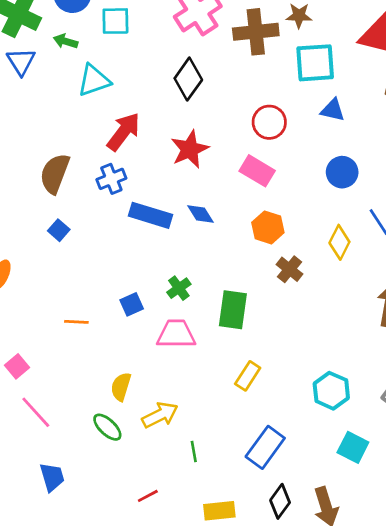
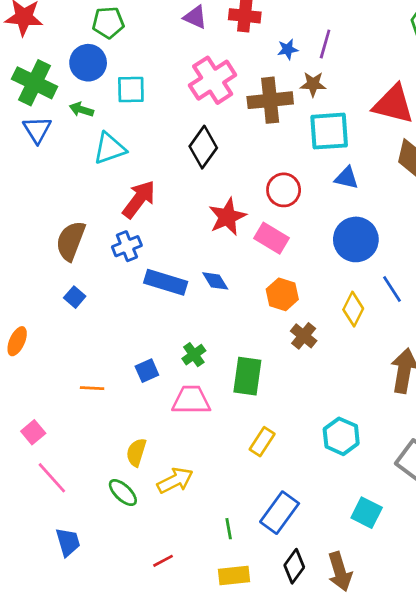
red star: (190, 149) -> (227, 217), moved
blue circle: (342, 172) -> (356, 239), size x1.4
cyan hexagon: (331, 391) -> (341, 436), moved
green line: (194, 451) -> (229, 529), moved

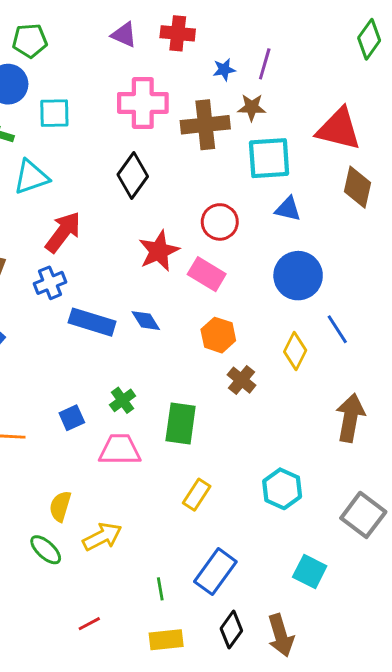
pink cross: (213, 80) -> (143, 103), turned 33

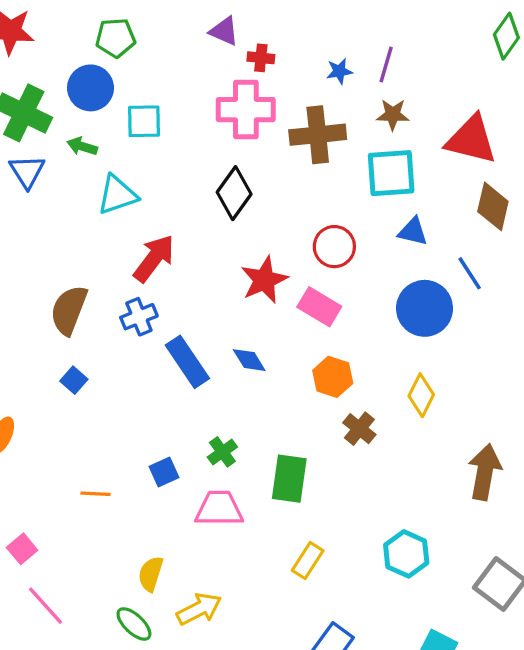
red cross: (178, 33) -> (261, 58), moved, size x0.7
brown star: (252, 107) -> (393, 115), moved
blue rectangle: (92, 322) -> (187, 362), turned 39
blue line: (337, 329) -> (470, 273), moved

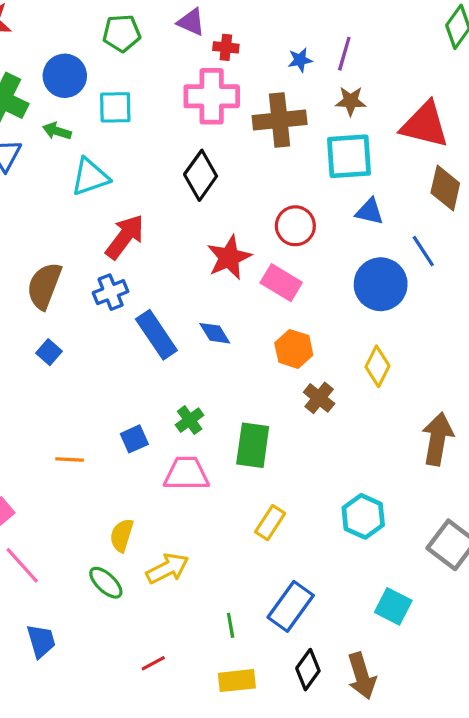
green pentagon: (116, 38) -> (122, 33), moved

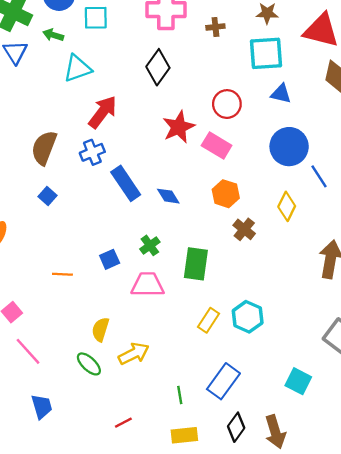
brown cross: (280, 120) -> (215, 27), size x0.5
blue line: (423, 251) -> (319, 176), moved
blue diamond: (215, 333) -> (168, 196), moved
cyan hexagon: (363, 516) -> (248, 317), moved

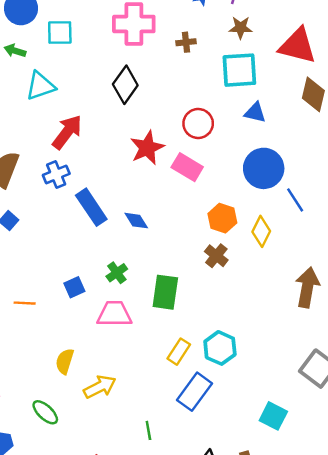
orange hexagon: (226, 194) -> (222, 218), moved
green ellipse: (89, 364) -> (45, 412), moved
blue rectangle: (223, 381) -> (194, 392), moved

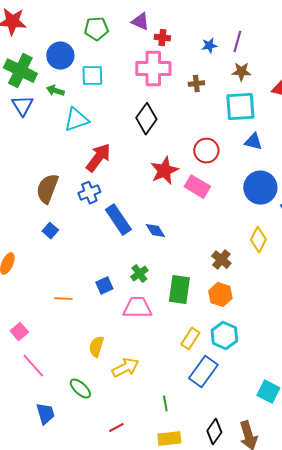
orange hexagon: (222, 218) -> (220, 295), moved

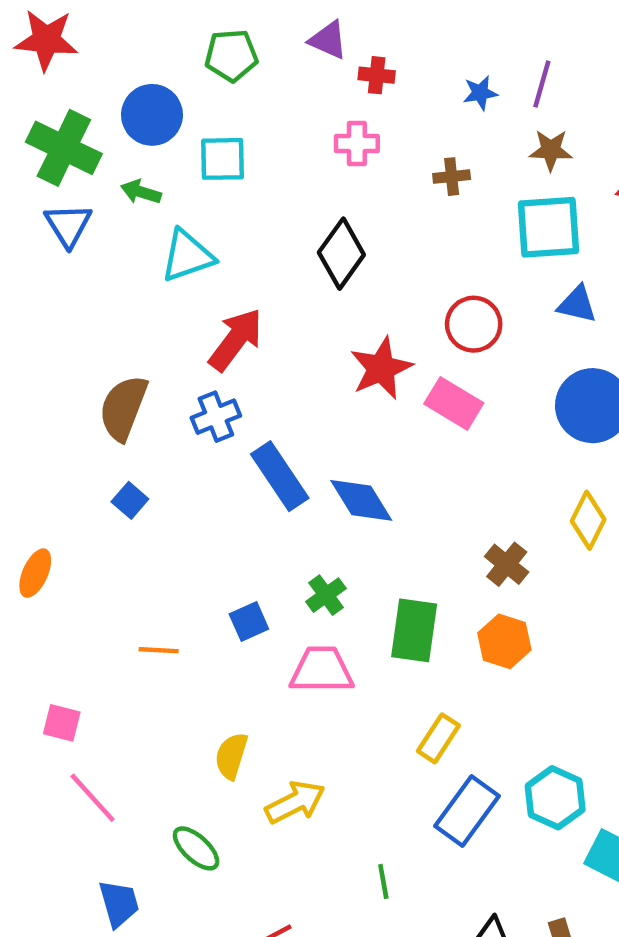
pink cross: (153, 69) -> (357, 144), size x0.6
blue diamond: (155, 231) -> (361, 500), size x1.4
pink square: (19, 332) -> (62, 723), turned -36
cyan hexagon: (224, 336) -> (555, 798), moved

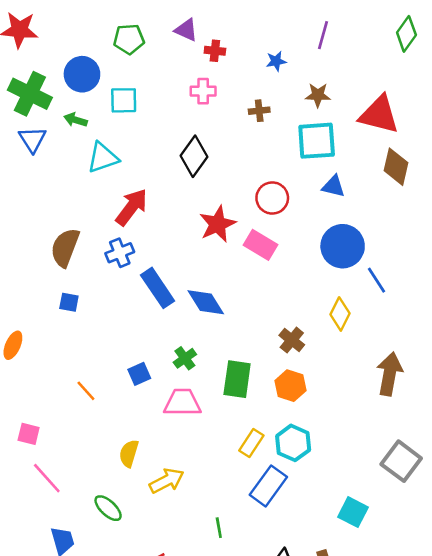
purple line: (542, 84) -> (323, 35), moved
blue square: (130, 500) -> (69, 302), turned -30
orange line: (159, 650) -> (86, 391), turned 45
cyan hexagon: (555, 798) -> (293, 443), moved

